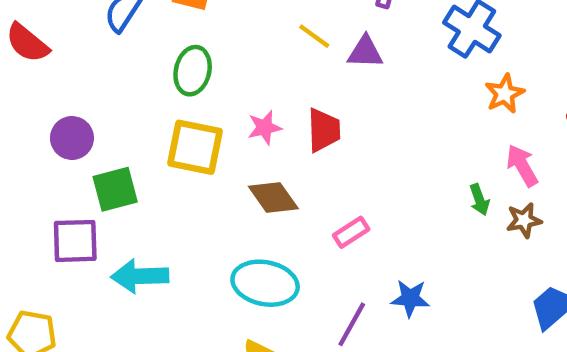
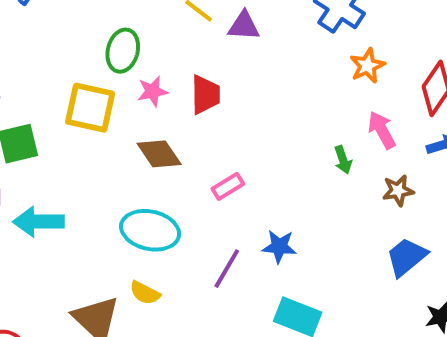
green ellipse: (193, 71) -> (123, 51), moved
brown star: (524, 220) -> (398, 190), moved

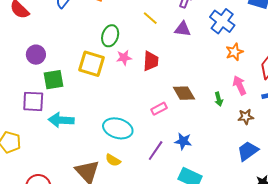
purple triangle: (244, 26) -> (183, 29), moved
brown diamond: (159, 154) -> (184, 93), moved

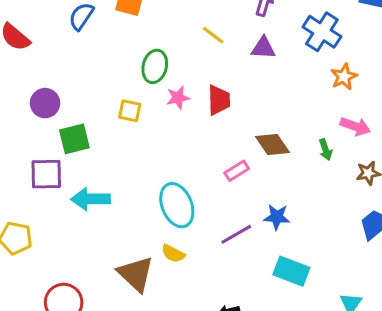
yellow square: (91, 64) -> (130, 111), size x0.6
pink arrow: (239, 85) -> (355, 126), turned 138
cyan ellipse: (118, 128) -> (177, 205), turned 56
purple line: (156, 151) -> (236, 234), turned 30

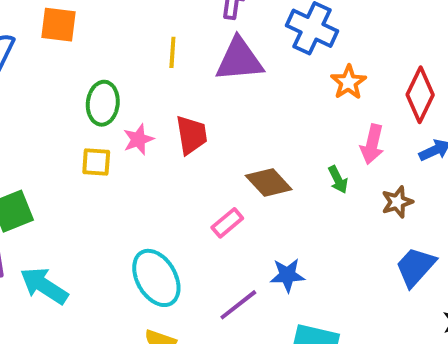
yellow line: (213, 35) -> (172, 52), turned 65
purple triangle: (263, 48) -> (239, 60), size x1.5
yellow square: (130, 111) -> (96, 162), moved
pink arrow: (355, 126) -> (372, 144), turned 92
cyan arrow: (91, 199) -> (44, 286), turned 42

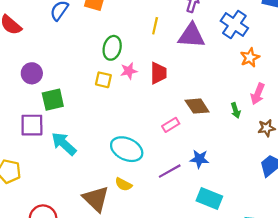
cyan ellipse: (156, 278) -> (127, 149), turned -44

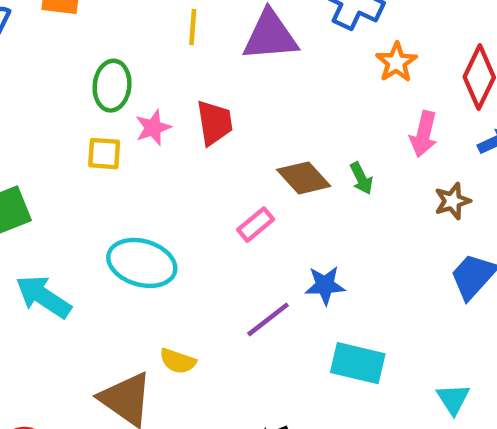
green arrow: (236, 110) -> (361, 178), moved
cyan ellipse: (127, 149) -> (142, 263), moved

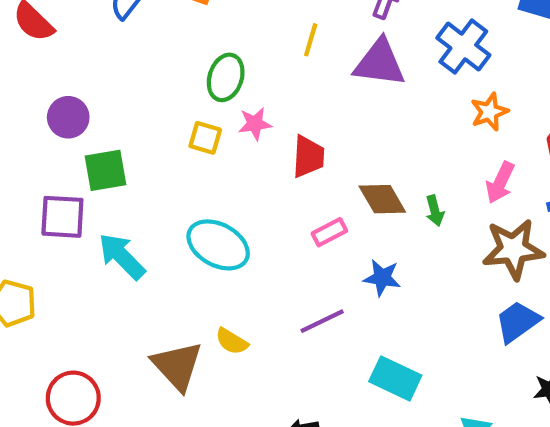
red trapezoid: (215, 123) -> (308, 157), moved
brown star: (452, 201) -> (513, 249), size x1.8
blue star: (325, 285) -> (382, 278), moved

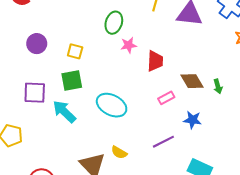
yellow square: (205, 138) -> (75, 51), moved
green square: (106, 170) -> (72, 81), moved

